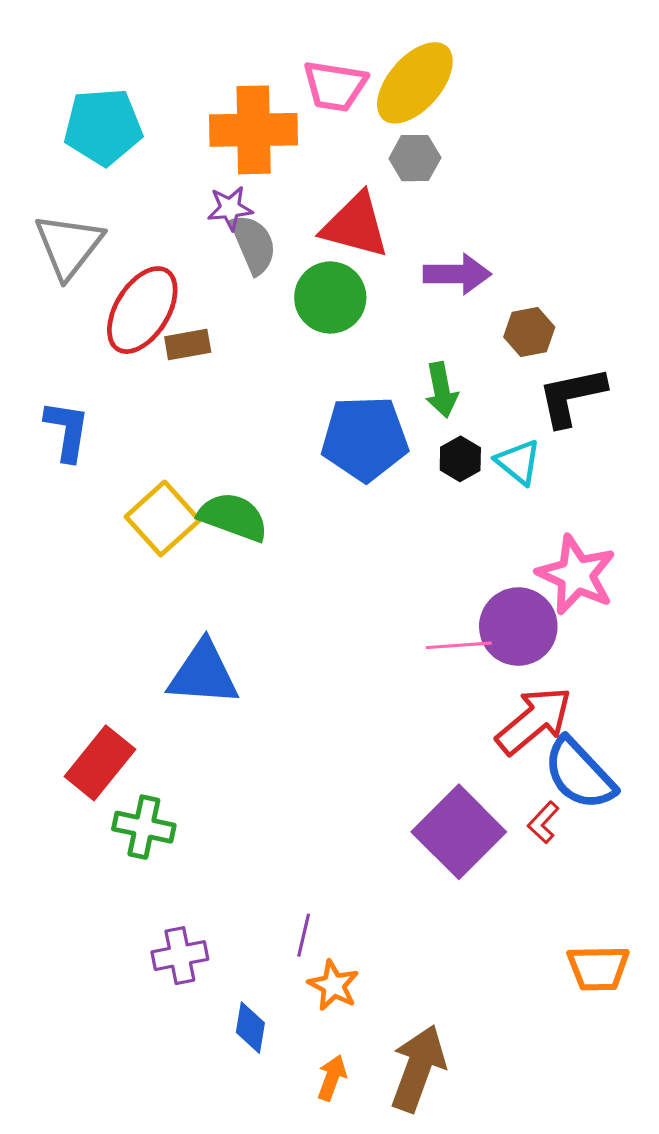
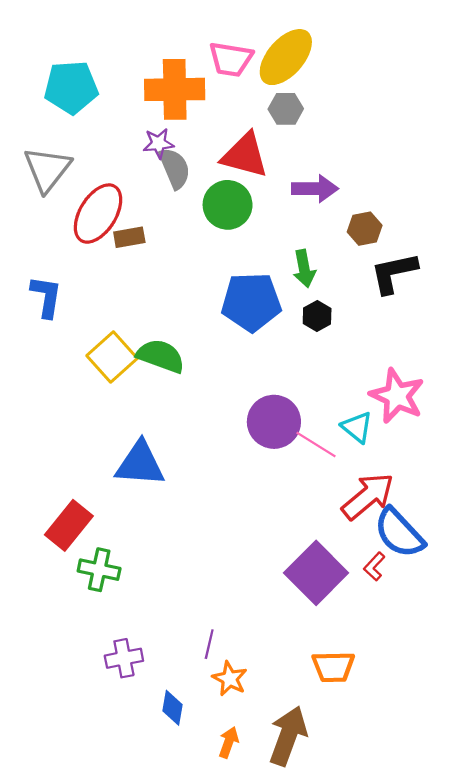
cyan triangle: (518, 462) -> (357, 427), moved
purple circle: (518, 627) -> (274, 422), moved
pink line: (459, 645) -> (316, 444), turned 36
orange trapezoid: (598, 968) -> (333, 667), moved

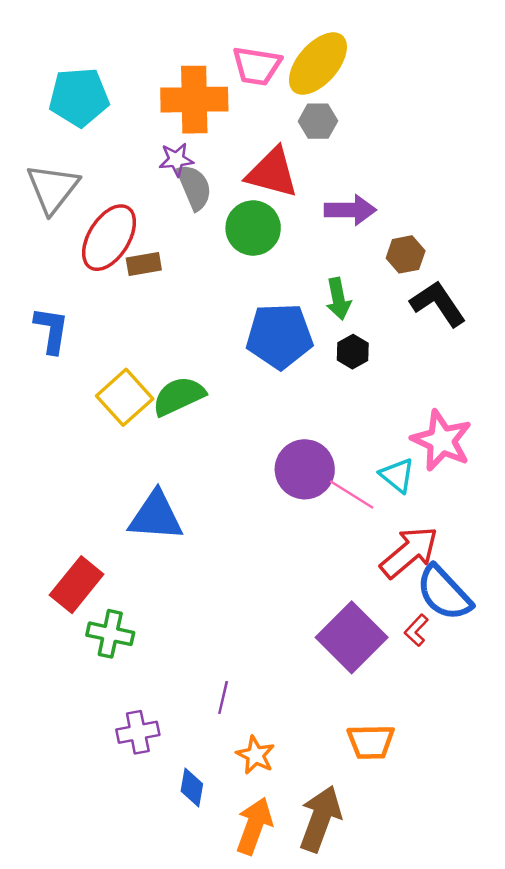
black L-shape: (394, 273) -> (438, 304), turned 68
green semicircle: (161, 356) -> (179, 396), turned -45
purple line: (209, 644) -> (223, 697), moved
orange arrow: (229, 742) -> (254, 826), size x1.6

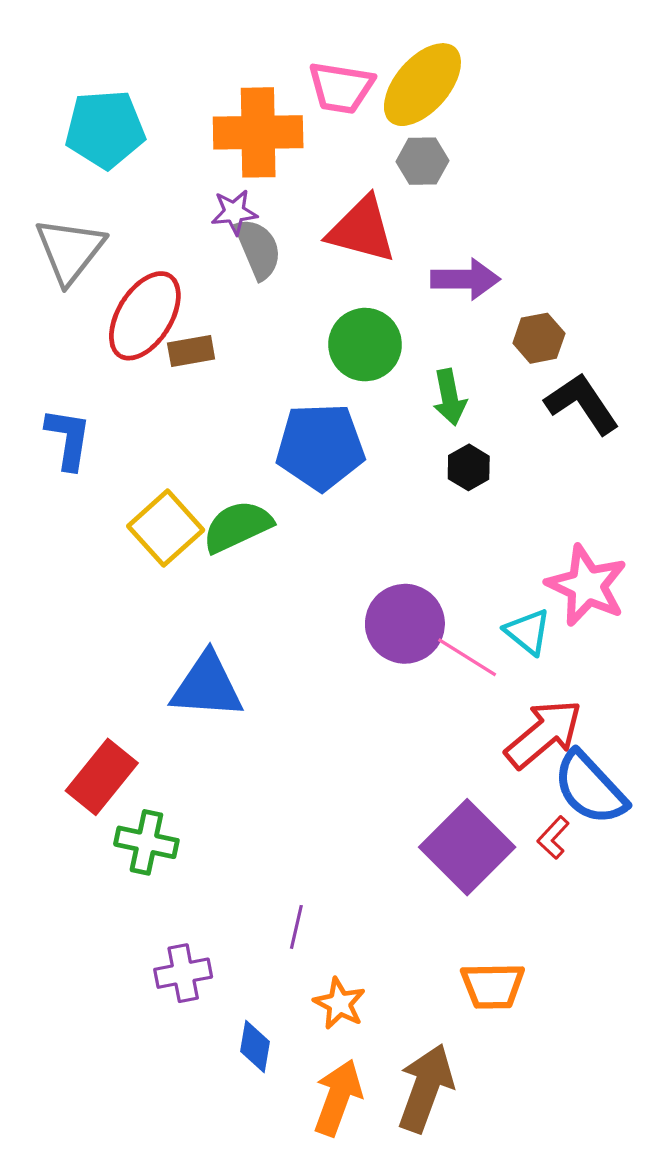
green circle: (253, 228) -> (365, 345), moved
blue pentagon: (280, 336) -> (320, 447), moved

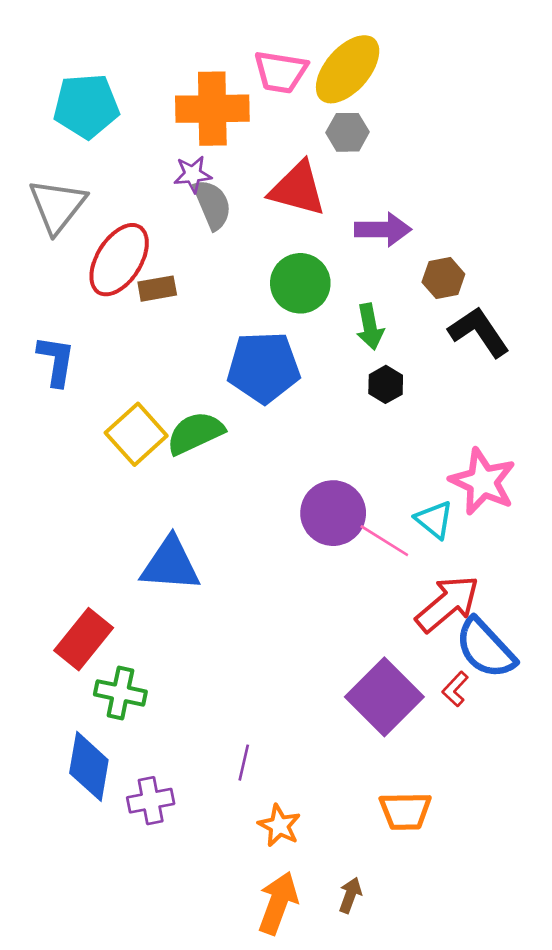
blue diamond: (255, 1047) -> (89, 766), moved, size x1.6
brown arrow: (426, 1088) -> (350, 895), size x0.5

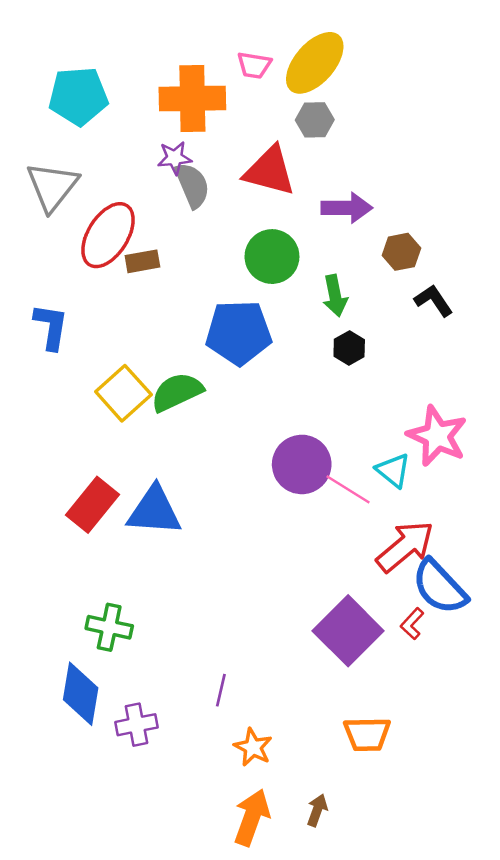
pink trapezoid: (281, 72) -> (254, 65), size x0.7
black L-shape: (479, 332) -> (434, 300), size x0.7
red rectangle: (84, 639) -> (93, 505), moved

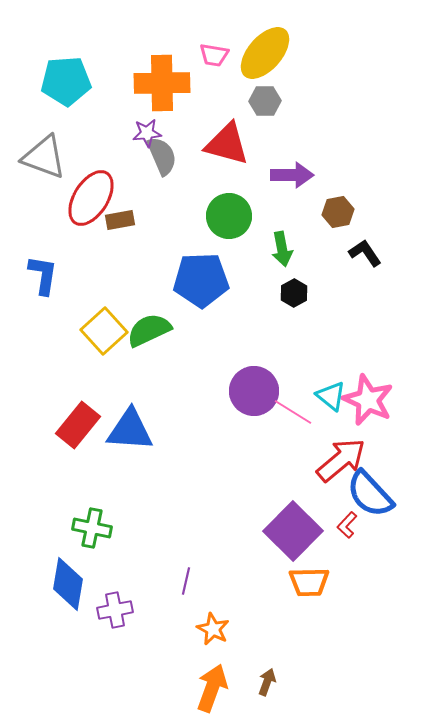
gray triangle: (52, 186) -> (44, 157), turned -48
pink star: (437, 436) -> (368, 400), moved
orange trapezoid: (367, 734) -> (309, 582), moved

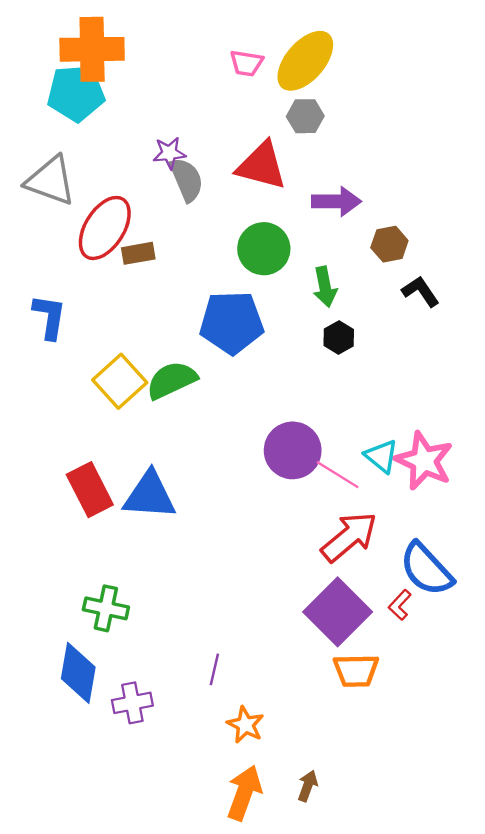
orange cross: (162, 83) -> (92, 49), moved
red rectangle: (78, 425) -> (90, 490), turned -66
red arrow: (341, 460) -> (349, 537), moved

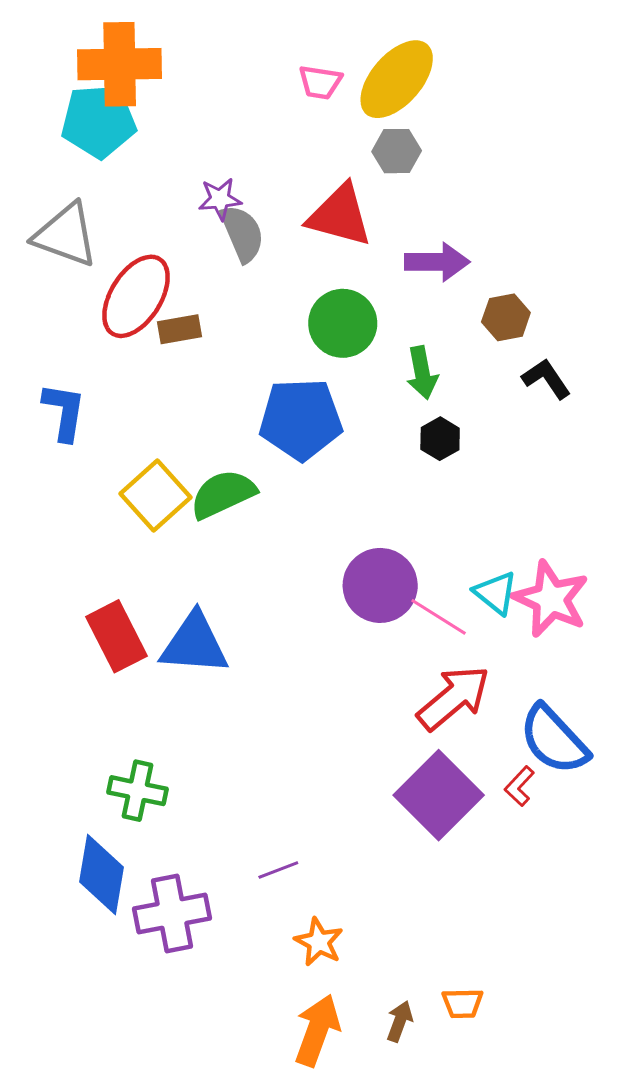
purple line: (214, 669) -> (278, 870), turned 56
orange trapezoid: (356, 671) -> (463, 1003), moved, size x0.7
purple cross: (132, 703) -> (172, 913), size x1.4

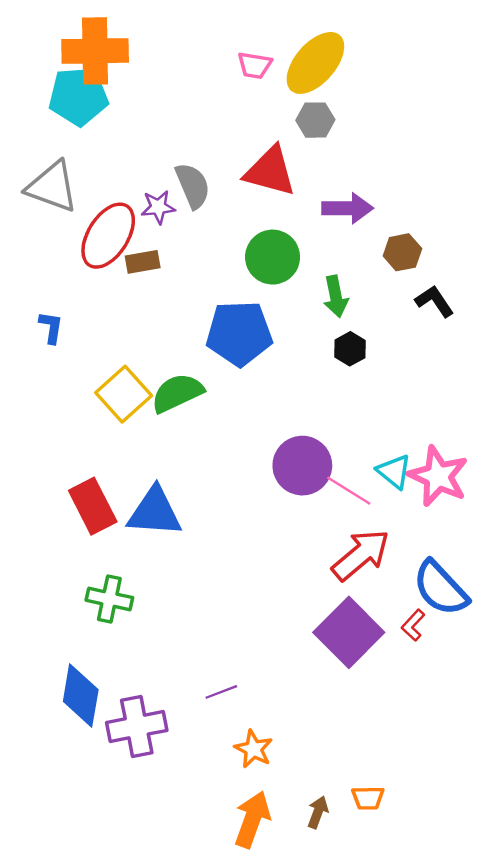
purple star: (220, 199) -> (158, 207), moved
blue L-shape: (64, 412) -> (51, 327), size x0.7
green cross: (138, 791) -> (109, 599), moved

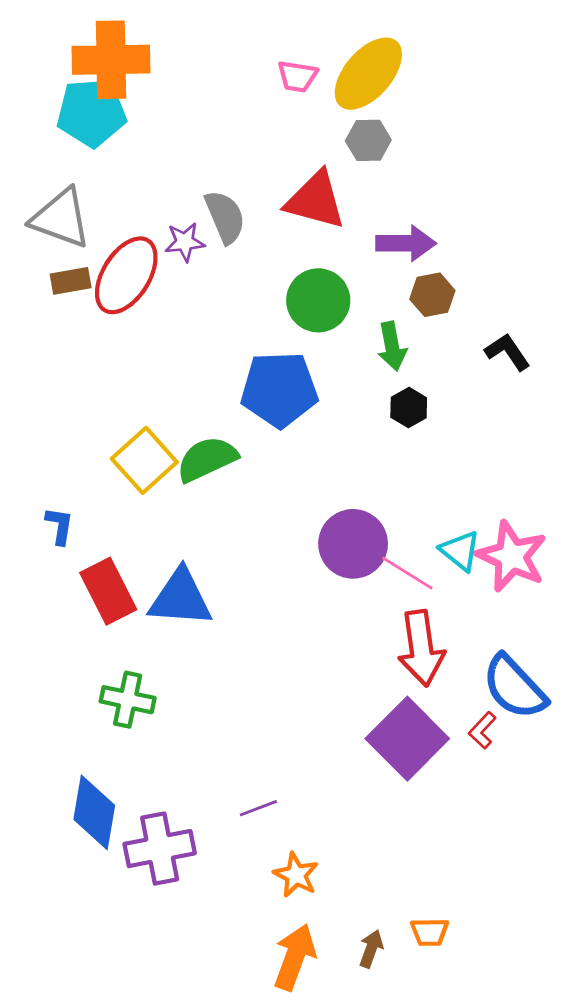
brown hexagon: (402, 252) -> (432, 295), moved
brown rectangle: (143, 262) -> (71, 281), moved
blue L-shape: (51, 327) -> (59, 526), moved
red arrow: (361, 555) -> (421, 648), turned 122

